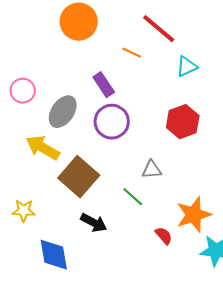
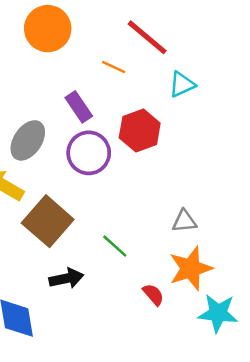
red hexagon: (183, 122) -> (140, 130), moved
gray triangle: (152, 170) -> (184, 221), moved
black arrow: (94, 223) -> (66, 278), turned -40

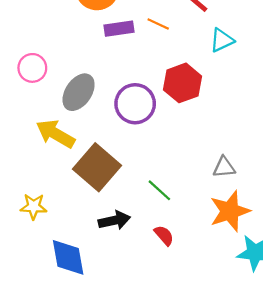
purple rectangle: (79, 107) -> (119, 29), moved, turned -64
red semicircle: (153, 295) -> (164, 235), moved

